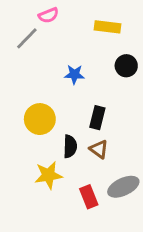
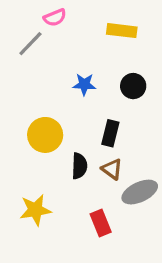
black circle: (126, 66) -> (133, 86), moved
yellow star: (48, 175) -> (35, 210), moved
gray ellipse: (123, 187) -> (140, 192), moved

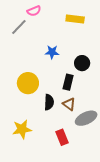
black circle: (133, 86) -> (82, 63), moved

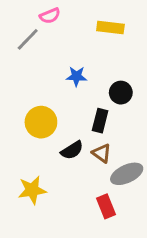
black semicircle: (49, 102) -> (72, 150), turned 56
red rectangle: (62, 137) -> (106, 206), moved

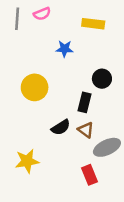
gray line: (28, 39) -> (17, 19), moved, turned -40
blue star: (76, 76) -> (64, 49), moved
yellow circle: (41, 122) -> (35, 87), moved

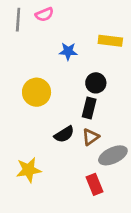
yellow rectangle: (93, 24) -> (110, 41), moved
black circle: (102, 79) -> (96, 83), moved
brown triangle: (86, 130) -> (91, 137), turned 49

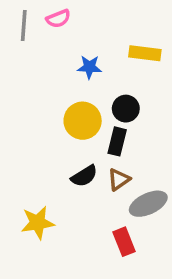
yellow circle: (37, 92) -> (83, 121), moved

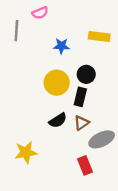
gray line: (24, 26) -> (16, 31), moved

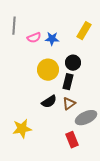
pink semicircle: (40, 13) -> (34, 38), moved
yellow rectangle: (99, 36) -> (84, 31), turned -66

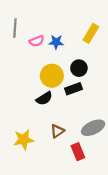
black rectangle: (68, 82) -> (74, 89), turned 56
black semicircle: (49, 102) -> (44, 98), moved
brown triangle: (69, 104) -> (57, 131), moved

